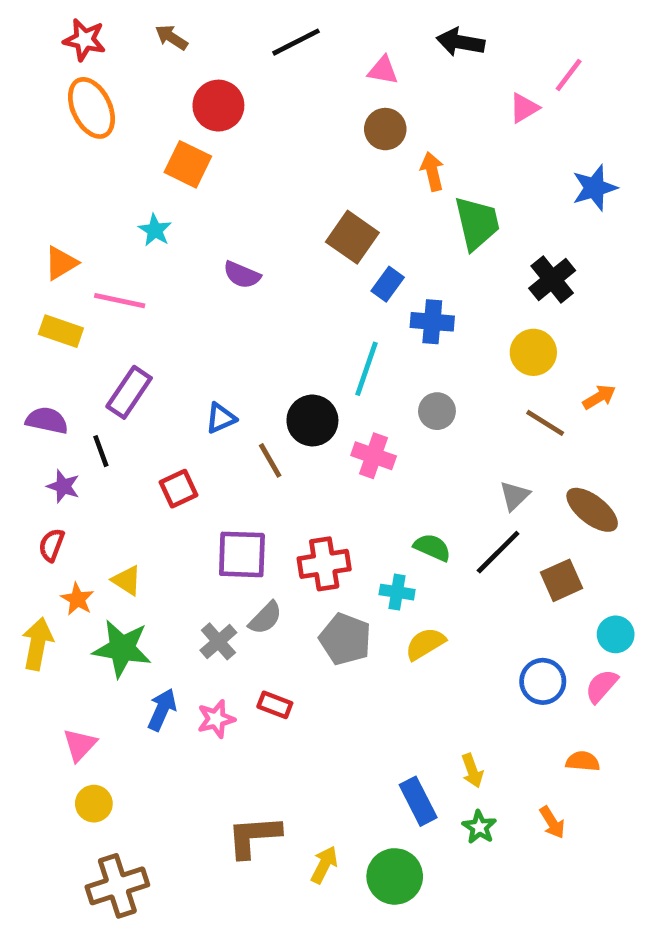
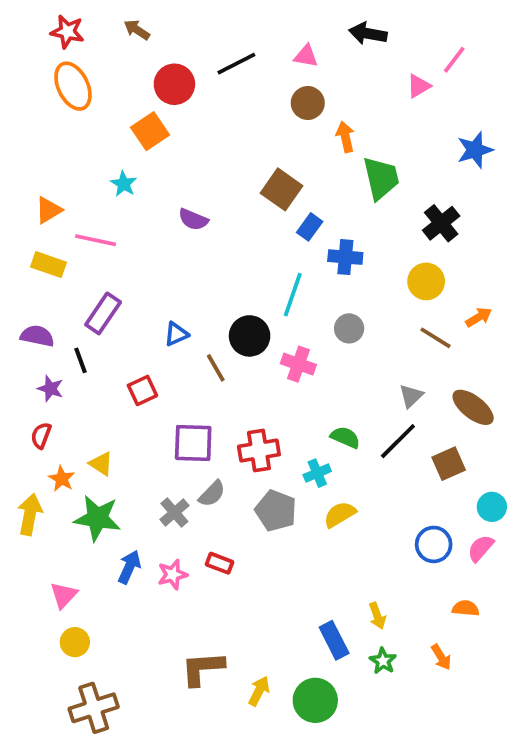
black line: (296, 42) -> (236, 64), moved
orange square: (188, 164) -> (150, 131), turned 30
cyan cross: (397, 592) -> (317, 473), turned -32

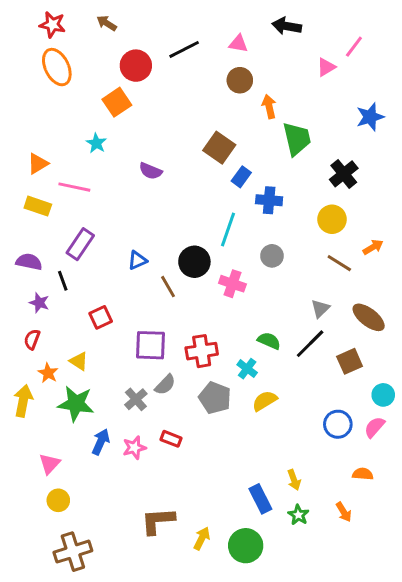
red square: (142, 390) -> (101, 317), moved
cyan cross: (317, 473) -> (247, 369), turned -30

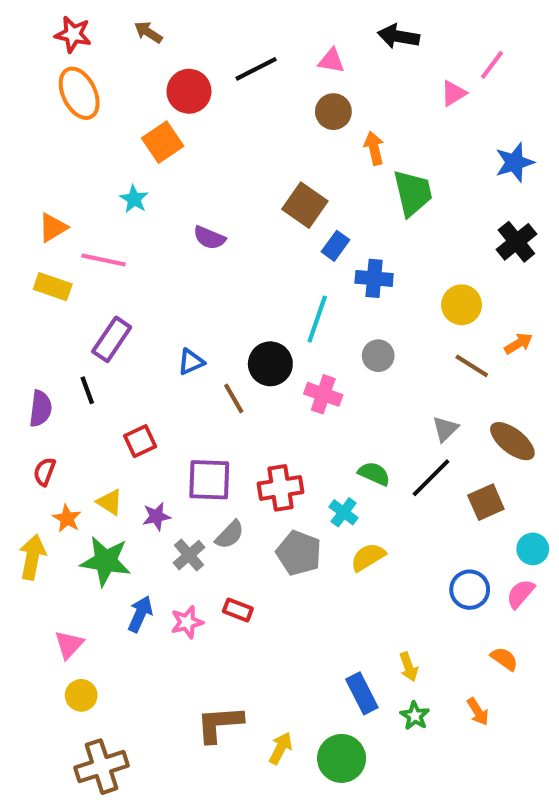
black cross: (344, 174) -> (516, 242), moved
purple semicircle: (29, 262) -> (40, 409), moved, turned 85
purple star: (39, 303) -> (156, 516), moved, turned -30
orange semicircle: (363, 474) -> (504, 659), turned 30

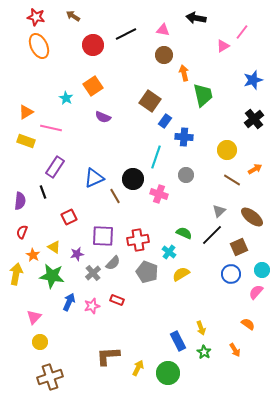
orange square: (163, 142) -> (93, 86), moved
blue triangle: (191, 362) -> (94, 178), size x1.5
blue circle: (470, 590) -> (231, 274), moved

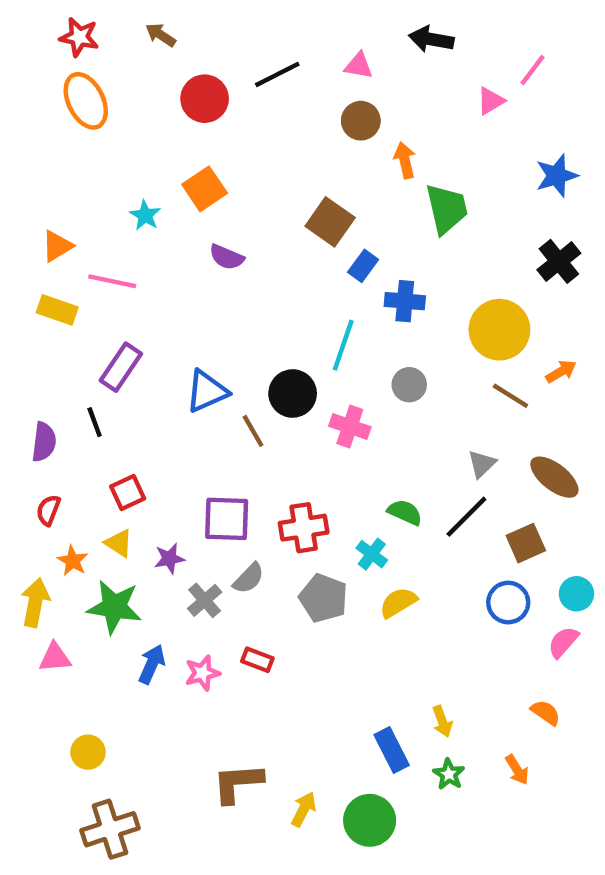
yellow circle: (227, 150) -> (499, 330), size x1.4
red square: (69, 217) -> (128, 493), moved
pink triangle: (34, 317) -> (55, 658), moved, turned 42

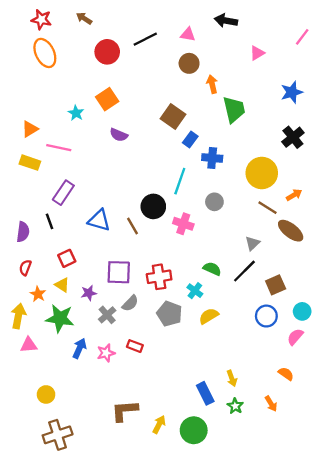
pink line: (532, 70) -> (302, 37), moved
blue triangle: (207, 391) -> (99, 220), moved, turned 40
brown ellipse: (554, 477) -> (291, 231), moved

